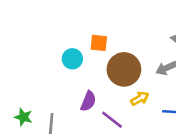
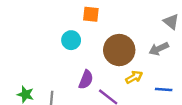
orange square: (99, 43) -> (91, 14), moved

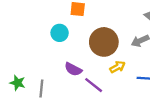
purple semicircle: (86, 80) -> (73, 69), turned 96

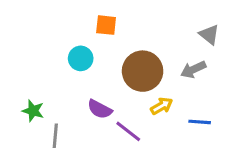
green star: (18, 83) -> (33, 111), moved

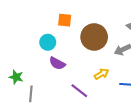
brown circle: (143, 71) -> (94, 37), moved
purple semicircle: (100, 109) -> (57, 63), moved

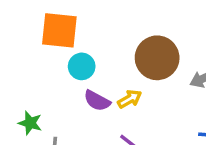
orange square: (65, 20) -> (59, 30), moved, size x1.6
yellow arrow: (101, 74) -> (130, 99), moved

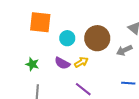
cyan circle: (82, 66) -> (67, 38), moved
green star: (30, 123) -> (32, 64), moved

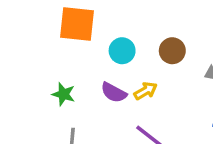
brown circle: (97, 38) -> (172, 51), size x0.6

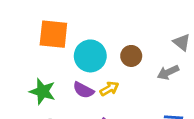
cyan circle: (122, 51) -> (90, 56), size x1.5
green star: (64, 94) -> (42, 91), size x1.4

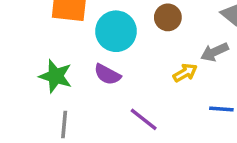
brown circle: (131, 56) -> (168, 17), moved
yellow arrow: (109, 89) -> (185, 73), moved

